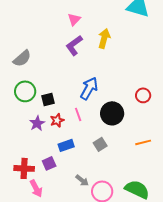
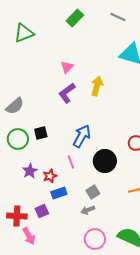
black square: (48, 99) -> (41, 133), moved
red star: (57, 120) -> (50, 176), moved
gray arrow: (82, 180) -> (88, 210), moved, turned 120

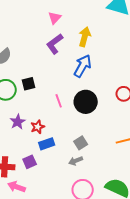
blue arrow: (82, 136) -> (83, 66), moved
black circle: (105, 161) -> (86, 102), moved
pink line: (71, 162) -> (59, 101), moved
pink arrow: (29, 236) -> (17, 187), turned 138

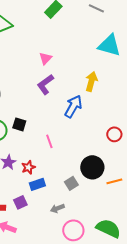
yellow arrow: (85, 37) -> (91, 81), moved
black square: (29, 84) -> (19, 124), turned 32
black circle: (86, 102) -> (92, 167), moved
gray arrow: (76, 161) -> (57, 208), moved

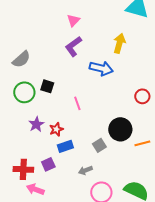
blue arrow: (73, 106) -> (101, 68), turned 75

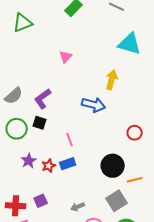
purple L-shape: (73, 46) -> (43, 99), moved
gray square: (99, 145) -> (117, 201), moved, size x1.5
blue rectangle: (65, 146) -> (68, 164), moved

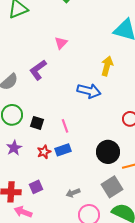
purple L-shape: (43, 99) -> (38, 70), moved
black square: (40, 123) -> (37, 123), moved
purple star: (29, 161) -> (14, 148), moved

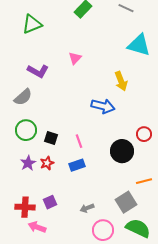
yellow arrow: (107, 66) -> (121, 81), turned 144
purple L-shape: (38, 70) -> (38, 71), moved, turned -115
red star: (44, 152) -> (47, 163), moved
black circle: (108, 152) -> (122, 151), moved

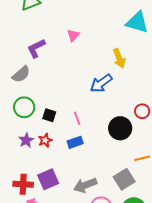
purple L-shape: (38, 71) -> (36, 48), turned 125
blue arrow: (103, 106) -> (101, 83), turned 130
purple square: (50, 202) -> (48, 179), size x1.5
gray arrow: (87, 208) -> (85, 185), size x1.6

